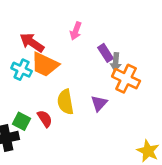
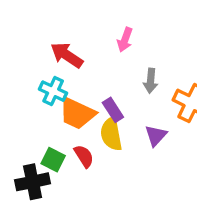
purple rectangle: (105, 53) -> (113, 110), moved
gray arrow: (116, 62) -> (151, 81), moved
orange trapezoid: (45, 65) -> (77, 113), moved

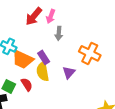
red arrow: (67, 55) -> (34, 16), moved, turned -84
gray arrow: (151, 81) -> (59, 33), moved

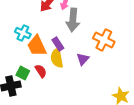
gray arrow: (59, 33) -> (73, 20), size x1.6
orange trapezoid: (23, 59) -> (37, 46), turned 40

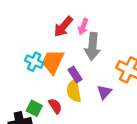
orange trapezoid: (37, 46) -> (53, 62), moved, turned 50

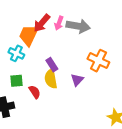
gray arrow: (93, 46) -> (78, 26), moved, turned -85
orange trapezoid: (53, 62) -> (29, 35), moved
green square: (34, 108) -> (16, 81), moved, turned -32

